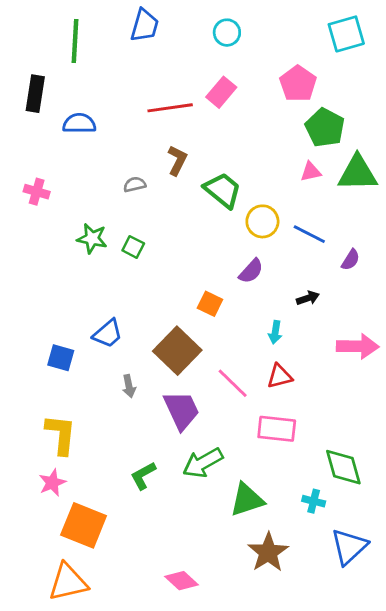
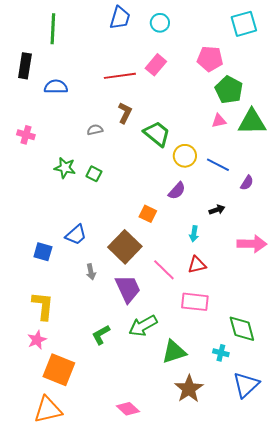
blue trapezoid: (145, 25) -> (120, 18), moved
pink pentagon: (298, 84) -> (210, 59), turned -30

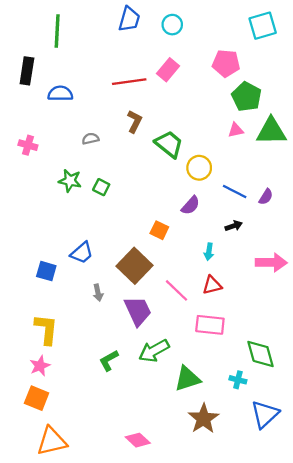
gray semicircle: (95, 130) -> (90, 139), moved
blue line: (218, 165) -> (235, 191), moved
orange square: (59, 370) -> (37, 398), moved, size x0.7

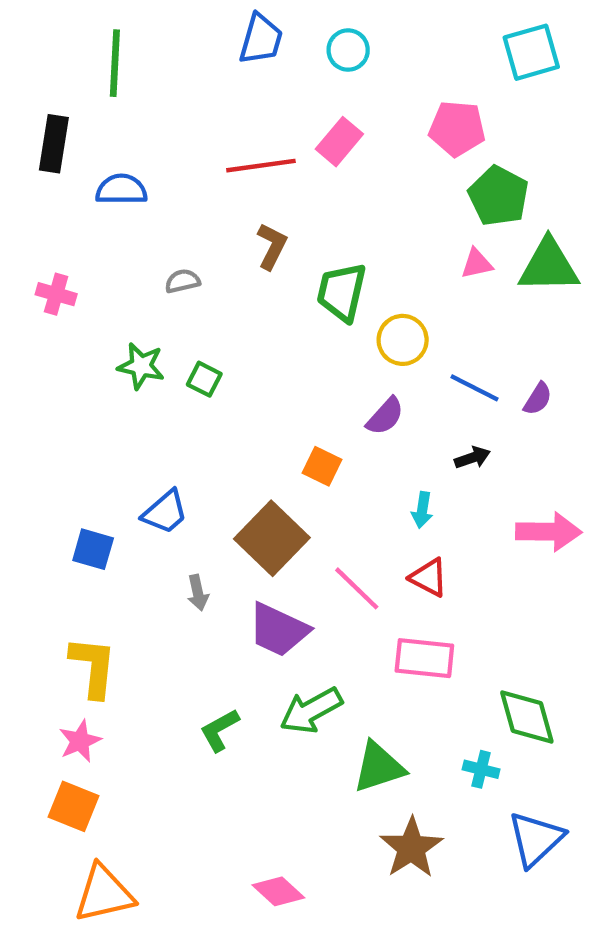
green trapezoid: (169, 144) -> (342, 292), turned -116
red triangle: (212, 285) -> (429, 578), turned 42
purple trapezoid: (138, 311) -> (278, 630), turned 140

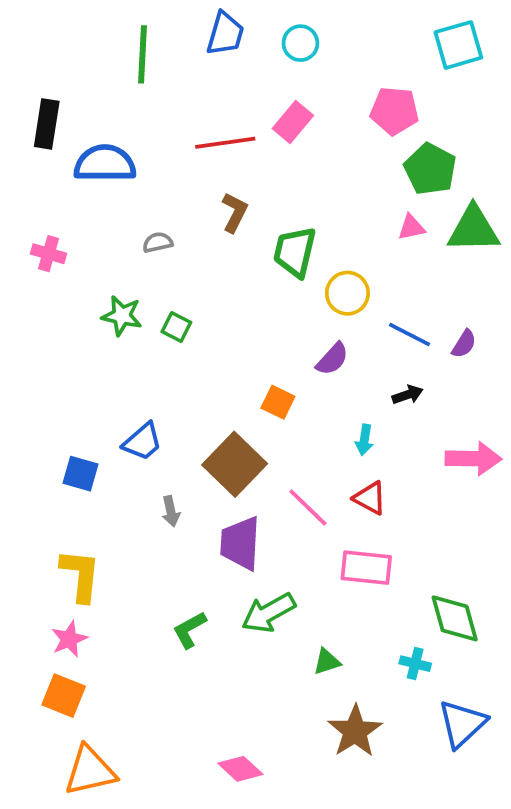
green line: (115, 63) -> (143, 54), moved
blue semicircle: (121, 190) -> (105, 163), size x1.4
purple trapezoid: (278, 630) -> (240, 543), turned 68
green triangle: (379, 767) -> (327, 662), size x0.6

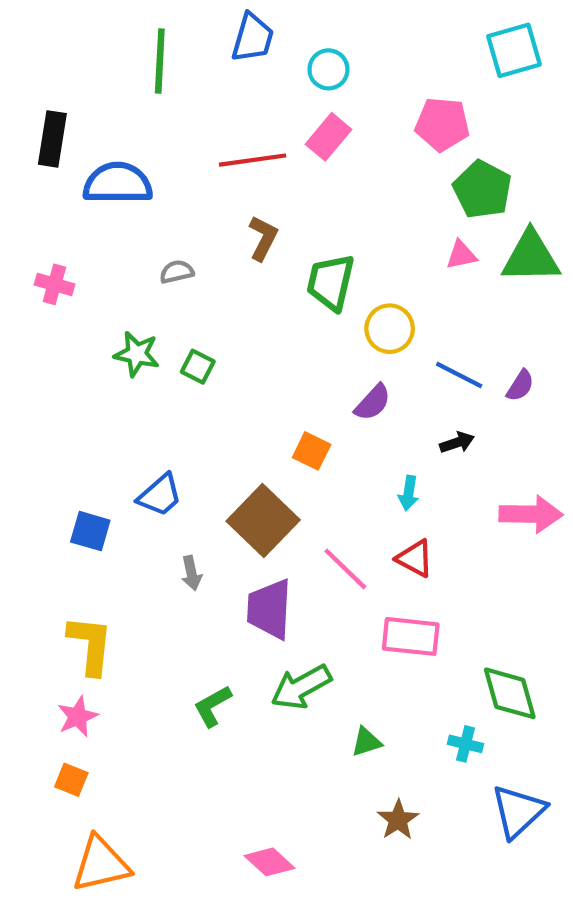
cyan circle: (300, 43) -> (328, 69), moved
orange square: (64, 696) -> (71, 780), size x0.7
brown star: (355, 731) -> (398, 820), size x0.7

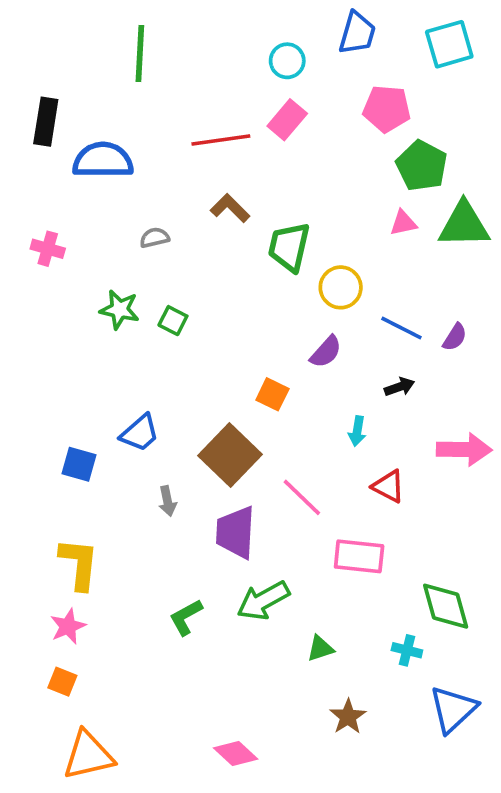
blue trapezoid: (253, 38) -> (357, 33), moved
brown L-shape: (263, 238) -> (230, 208), turned -72
red triangle: (415, 558) -> (389, 486), moved

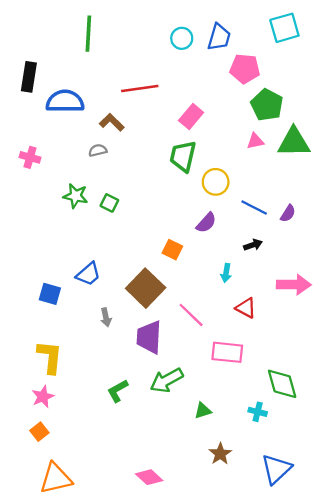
blue trapezoid: (357, 33) -> (219, 37), moved
pink rectangle: (287, 120) -> (191, 117), moved
brown L-shape: (230, 208) -> (112, 122), moved
orange square: (62, 682) -> (39, 432), turned 30
blue triangle: (453, 709) -> (276, 469), moved

